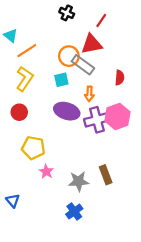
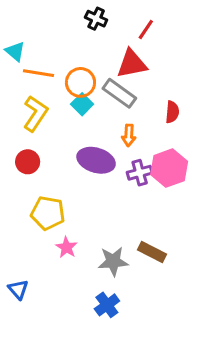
orange line: (27, 51) -> (38, 73), turned 42
orange circle: (69, 56) -> (80, 82), moved
cyan square: (61, 80) -> (82, 104), moved, turned -32
purple cross: (97, 120) -> (140, 173), size x0.7
brown rectangle: (106, 175) -> (152, 252), turned -42

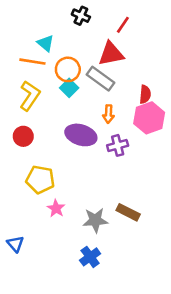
cyan triangle: (15, 51) -> (46, 43), moved
pink hexagon: (169, 168) -> (149, 118), moved

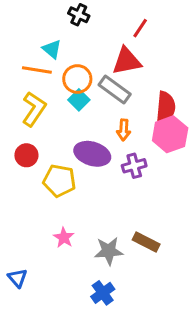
black cross: (81, 16) -> (79, 15), moved
red semicircle: (145, 94) -> (166, 107), size x1.5
yellow pentagon: (40, 180) -> (59, 181), moved

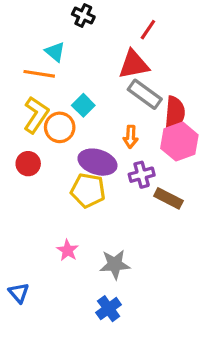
orange circle: (77, 79) -> (60, 127), moved
gray rectangle: (115, 89) -> (145, 94), moved
yellow pentagon: (59, 181) -> (88, 190), moved
brown rectangle: (146, 242) -> (168, 198), moved

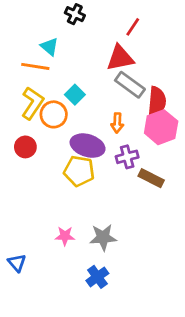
pink star: (68, 250) -> (65, 236), moved, turned -30

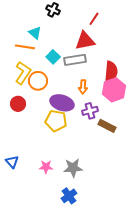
gray rectangle: (130, 85) -> (75, 60), moved, turned -45
cyan square: (75, 95) -> (53, 57), moved
blue triangle: (17, 263) -> (12, 162), moved

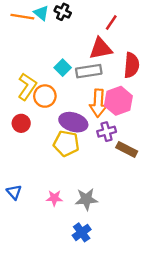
cyan triangle: (35, 33) -> (41, 13), moved
orange line: (25, 47) -> (22, 17), moved
red semicircle: (111, 72) -> (131, 65), moved
orange arrow: (83, 87) -> (98, 103), size x1.6
pink hexagon: (114, 90) -> (118, 101), moved

